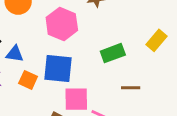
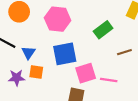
blue triangle: (15, 54) -> (29, 53), turned -48
orange square: (28, 80) -> (36, 72), moved

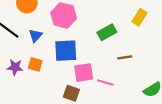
blue triangle: (29, 53) -> (35, 36), moved

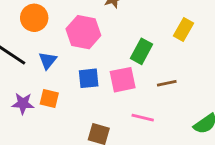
green rectangle: (107, 32) -> (141, 51), turned -30
blue square: (66, 51) -> (89, 78), size x0.7
pink square: (84, 73) -> (123, 80), moved

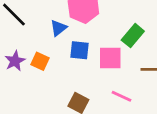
blue triangle: (48, 60) -> (58, 28), moved
purple star: (23, 103) -> (15, 61), turned 30

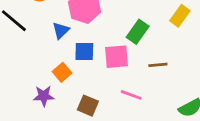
purple star: (15, 61) -> (44, 96), moved, turned 30
orange square: (40, 61) -> (62, 72), moved, turned 30

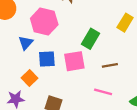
pink line: (131, 95) -> (103, 92), moved

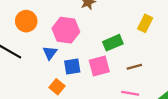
green rectangle: (90, 39) -> (113, 43), turned 42

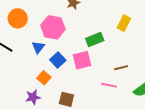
blue square: (72, 67) -> (58, 60), turned -35
brown line: (134, 67) -> (121, 68), moved

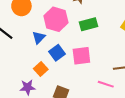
green rectangle: (95, 40) -> (89, 24), moved

